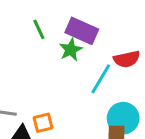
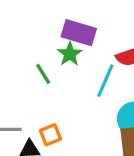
green line: (39, 29) -> (43, 74), moved

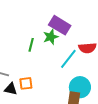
green line: (43, 74) -> (31, 45), turned 32

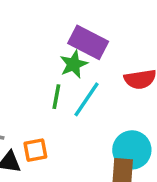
green line: (31, 45) -> (56, 97), moved
cyan line: (68, 59) -> (86, 99), moved

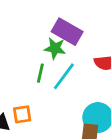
green star: (74, 64) -> (55, 48), turned 30

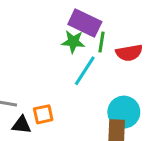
green line: (40, 73) -> (102, 42), moved

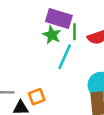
green star: (73, 42) -> (52, 35), turned 30

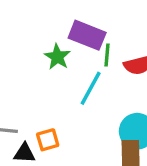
green star: (52, 35) -> (57, 57), moved

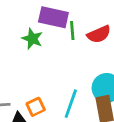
cyan line: (91, 88) -> (71, 104), moved

